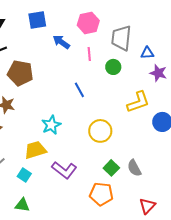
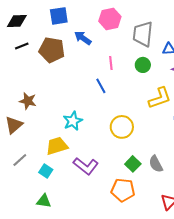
pink line: (89, 54) -> (111, 63), moved
green circle: (113, 67) -> (143, 65), moved
brown pentagon: (20, 73) -> (52, 50), moved

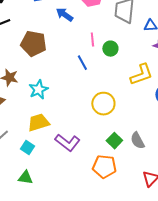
brown pentagon: (52, 50) -> (33, 44), moved
green circle: (143, 65) -> (110, 49), moved
cyan star: (73, 121) -> (38, 90), moved

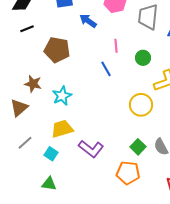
green circle: (110, 49) -> (143, 58), moved
yellow circle: (103, 104) -> (141, 105), moved

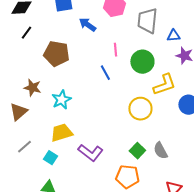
black line: (27, 29) -> (26, 33), turned -32
green circle: (143, 58) -> (142, 62), size x1.5

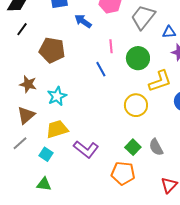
gray trapezoid: (147, 21) -> (143, 17), turned 32
brown triangle: (18, 112) -> (26, 115), moved

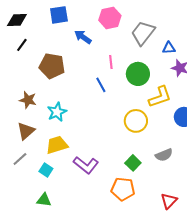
gray semicircle: (156, 147) -> (164, 155), moved, turned -84

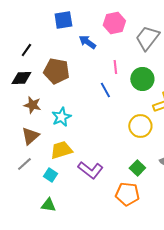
black diamond: (17, 20) -> (21, 78), moved

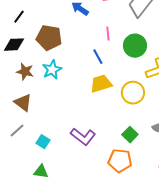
cyan star: (61, 117) -> (52, 70), moved
brown triangle: (30, 136) -> (23, 103), turned -42
yellow trapezoid: (61, 150) -> (101, 84), moved

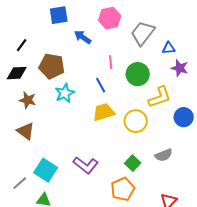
cyan star: (52, 70) -> (65, 93), moved
gray line: (17, 131) -> (20, 183), moved
cyan square: (43, 142) -> (46, 170), size x1.6
orange pentagon: (120, 161) -> (123, 189), turned -30

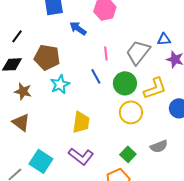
gray trapezoid: (143, 33) -> (138, 52), moved
green circle: (138, 74) -> (125, 83), moved
yellow trapezoid: (104, 112) -> (81, 122), moved, turned 115

